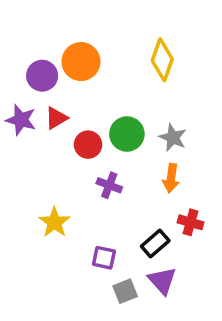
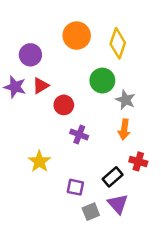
orange circle: (81, 62) -> (77, 36), moved
green circle: (127, 134) -> (102, 81), moved

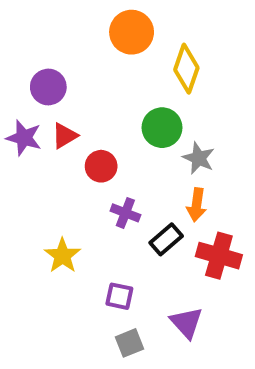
orange circle: (77, 36) -> (132, 32), moved
red cross: (138, 161) -> (219, 256), size x1.5
black rectangle: (113, 177) -> (166, 239), moved
gray square: (91, 212) -> (130, 343), moved

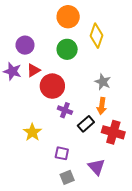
green circle: (162, 128) -> (67, 49), moved
red circle: (101, 166) -> (52, 86), size x1.5

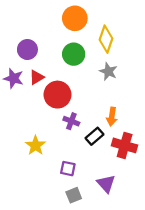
gray star: (103, 82) -> (108, 71), moved

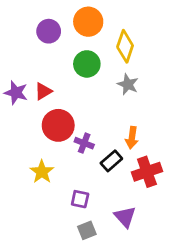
purple circle: (27, 50) -> (49, 31), moved
red circle: (57, 95) -> (58, 125), moved
red cross: (125, 145) -> (147, 172), turned -35

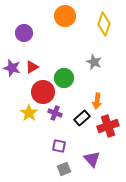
purple circle: (49, 31) -> (24, 33), moved
yellow diamond: (125, 46) -> (104, 24), moved
green circle: (87, 64) -> (64, 78), moved
purple cross: (84, 143) -> (55, 113), moved
yellow star: (42, 172) -> (29, 113), moved

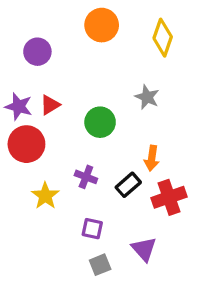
red circle: (43, 92) -> (26, 144), moved
yellow star: (29, 113) -> (45, 196), moved

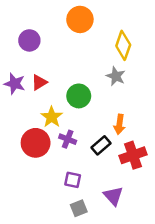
yellow diamond: (163, 38) -> (123, 45), moved
red circle: (26, 144) -> (36, 143), moved
yellow star: (45, 196) -> (52, 117), moved

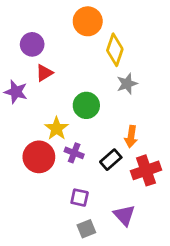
yellow diamond: (123, 45) -> (115, 50), moved
gray star: (116, 76) -> (127, 84), turned 30
red triangle: (39, 82) -> (44, 73), moved

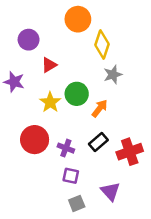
red triangle: (44, 73) -> (49, 65), moved
yellow star: (57, 128) -> (50, 102), moved
orange arrow: (131, 137) -> (100, 108), moved, turned -150
purple cross: (74, 153) -> (66, 148), moved

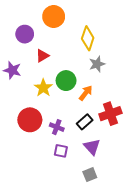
orange circle: (78, 19) -> (54, 17), moved
red cross: (130, 152) -> (110, 114), moved
purple triangle: (110, 191) -> (92, 147), moved
gray square: (77, 203) -> (90, 175), moved

